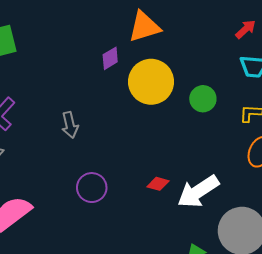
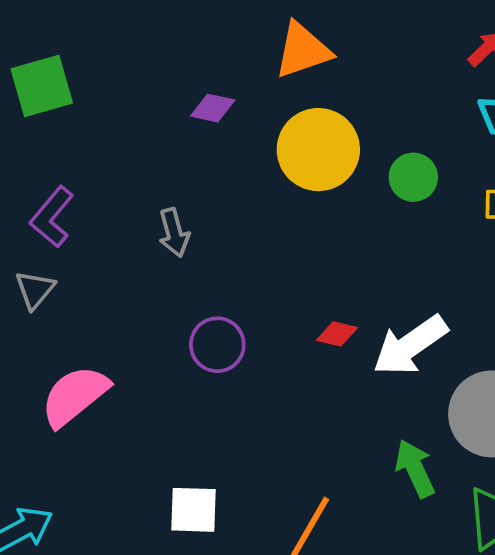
purple diamond: (110, 58) -> (213, 108), moved, turned 45

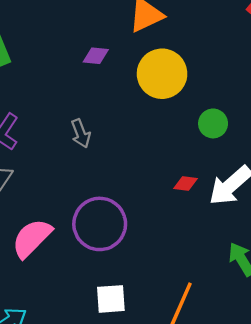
green circle: (413, 177) -> (213, 123), moved
purple circle: (217, 345) -> (100, 224), moved, size x1.6

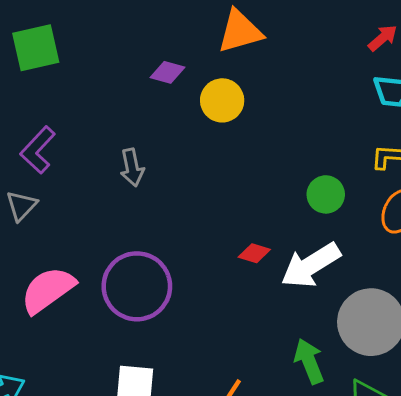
yellow circle: (162, 74) -> (222, 100), moved, size x0.7
green circle: (213, 123) -> (326, 194), moved

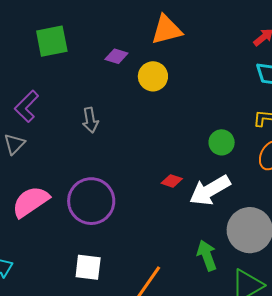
green square: (36, 48) -> (52, 41), moved

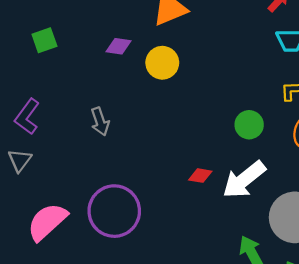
green square: (52, 41) -> (44, 40), size x0.7

